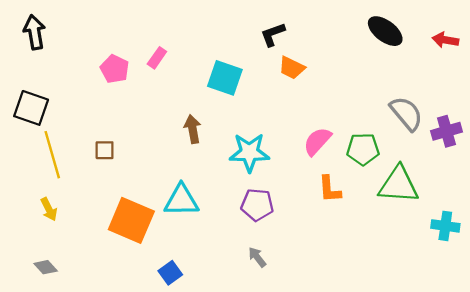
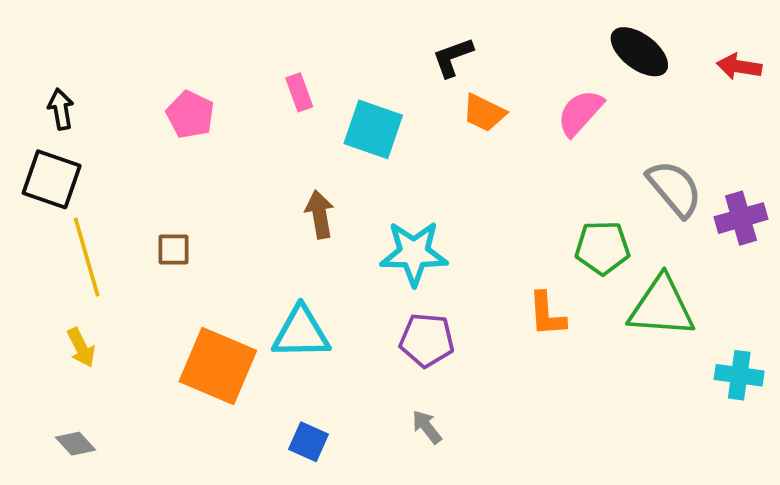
black arrow: (34, 32) -> (61, 109), moved, size x0.7
pink rectangle: (157, 58) -> (299, 92), moved, turned -55
pink semicircle: (317, 141) -> (580, 113), moved
blue square: (170, 273) -> (308, 442), moved, turned -30

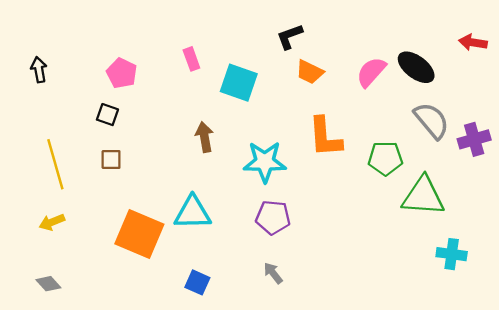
black ellipse: (639, 52) -> (416, 67), moved
black square: (52, 179) -> (107, 115), moved, size x0.6
orange L-shape: (547, 314) -> (325, 137), moved, size x1.4
yellow arrow: (81, 347) -> (52, 222), turned 95
cyan cross: (739, 375) -> (452, 254), moved

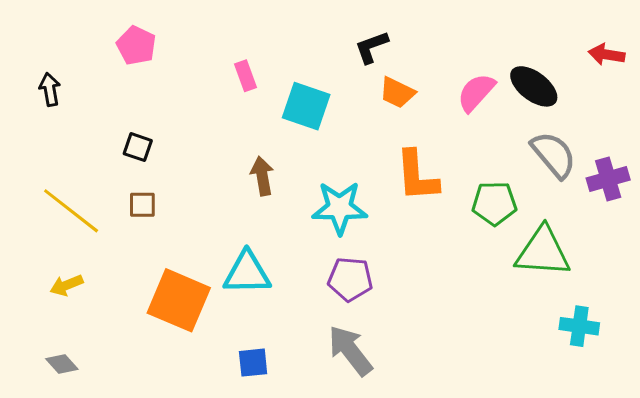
pink pentagon: (122, 73) -> (136, 45), moved
yellow line: (55, 164) -> (71, 211), turned -36
gray arrow: (273, 273) -> (350, 350), size x1.8
blue square: (197, 282) -> (253, 363), turned -30

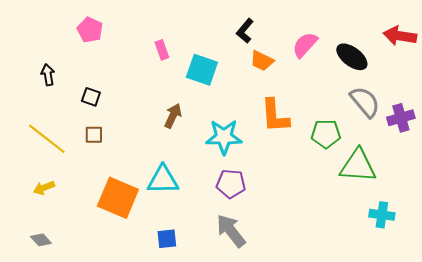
black L-shape: (371, 47) -> (245, 31), turned -30
red arrow: (607, 55) -> (400, 36), size x1.4
black arrow: (50, 89) -> (48, 75), moved
pink semicircle: (476, 92) -> (305, 45), moved
brown arrow: (262, 176) -> (173, 116), turned 35

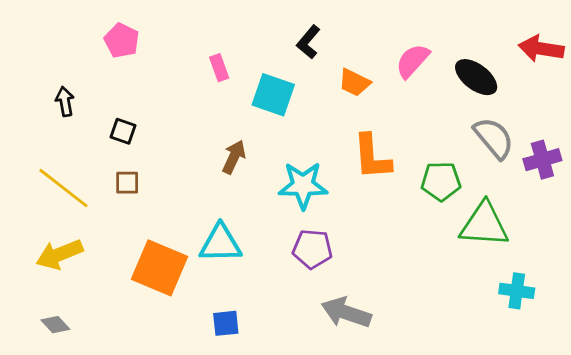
black L-shape: (245, 31) -> (308, 42), moved
yellow arrow: (44, 188) -> (59, 254), size x1.6
gray arrow: (231, 231) -> (346, 313), moved, turned -33

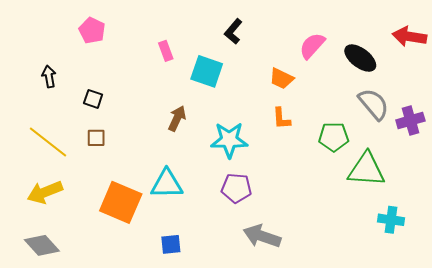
orange trapezoid: (354, 83) -> (281, 79), moved
orange L-shape: (372, 157) -> (281, 118), size x0.6
gray diamond: (55, 325) -> (42, 245), size x1.6

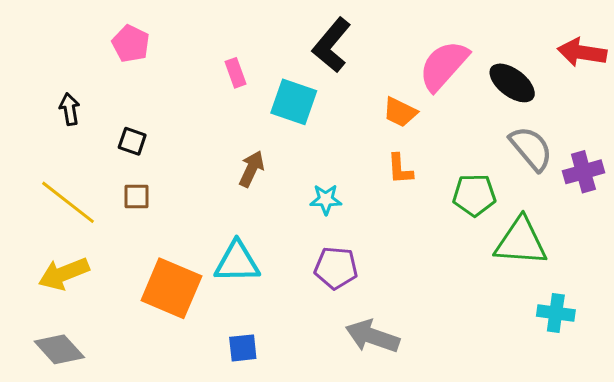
black L-shape: (233, 31) -> (332, 45), size x1.5
pink semicircle: (312, 46) -> (444, 66), size x1.4
cyan star: (229, 140) -> (326, 199), size x0.6

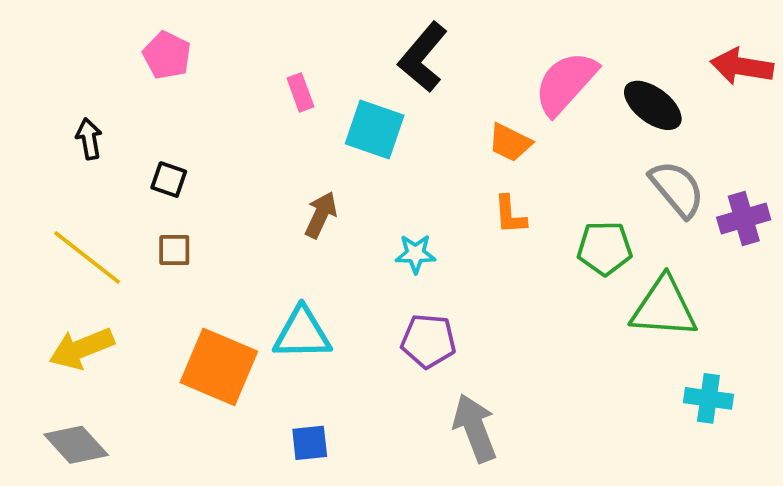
gray arrow: (372, 336) -> (475, 428), turned 50

